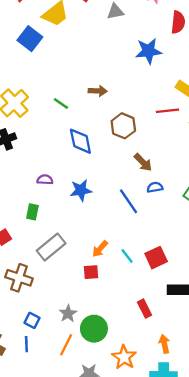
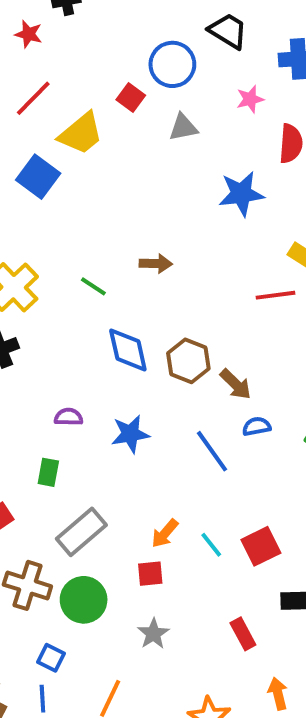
brown hexagon: (123, 126) -> (188, 361), moved
gray star: (68, 314) -> (153, 634), moved
green circle: (94, 329) -> (84, 600), moved

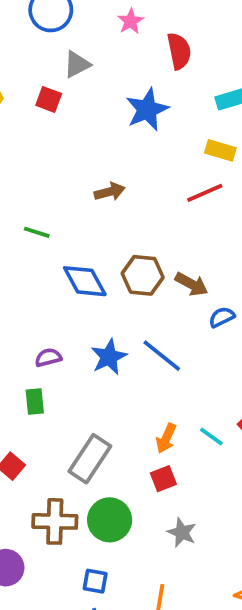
red square: (131, 98) -> (49, 99), moved
brown arrow: (156, 264) -> (110, 192), moved
blue line: (212, 451) -> (162, 356), moved
green rectangle: (48, 472) -> (35, 402), moved

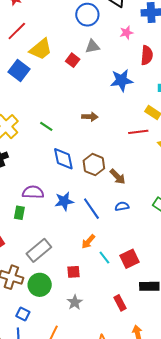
blue semicircle: (222, 317) -> (122, 206), moved
purple semicircle: (48, 358) -> (33, 192), size x1.5
orange arrow: (166, 438) -> (88, 241), moved

